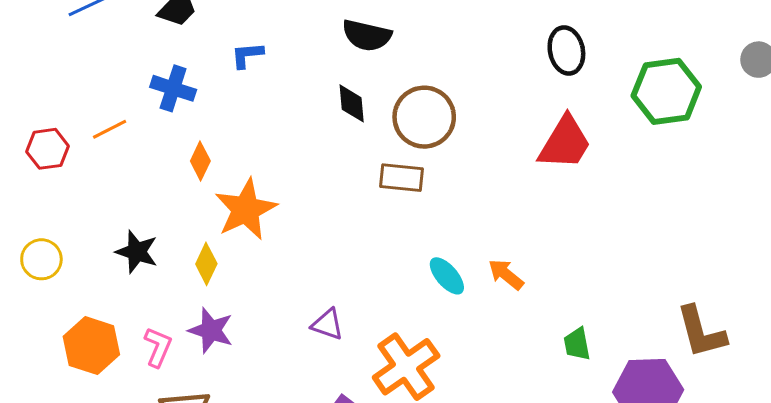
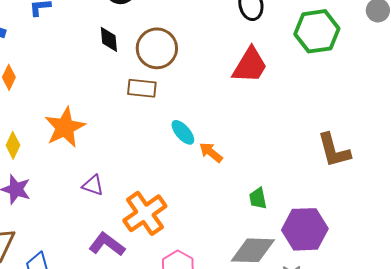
orange star: (246, 209) -> (65, 127), moved
cyan ellipse: (447, 276) -> (183, 132), moved
brown L-shape: (701, 332) -> (334, 150), moved

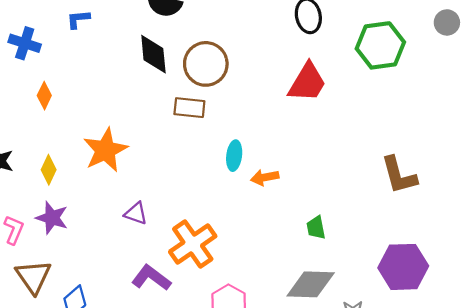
black diamond: (109, 39) -> (153, 54), size x1.4
cyan ellipse: (183, 132) -> (234, 156), turned 48
orange arrow: (211, 152) -> (265, 177), turned -50
purple hexagon: (305, 229) -> (403, 267), moved

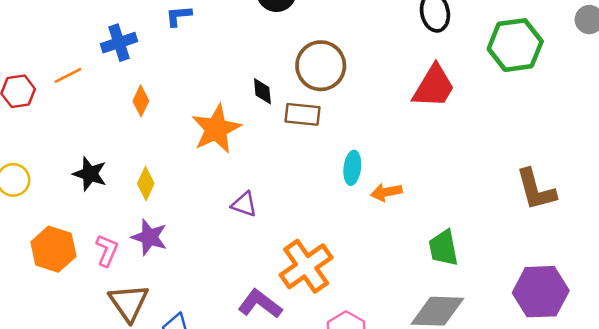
blue cross: (25, 43) -> (119, 43), turned -36
black diamond: (153, 54) -> (262, 91), moved, size x0.6
orange star: (105, 150) -> (216, 129), moved
purple triangle: (136, 213) -> (244, 204), moved
green trapezoid: (316, 228) -> (443, 248), size x1.4

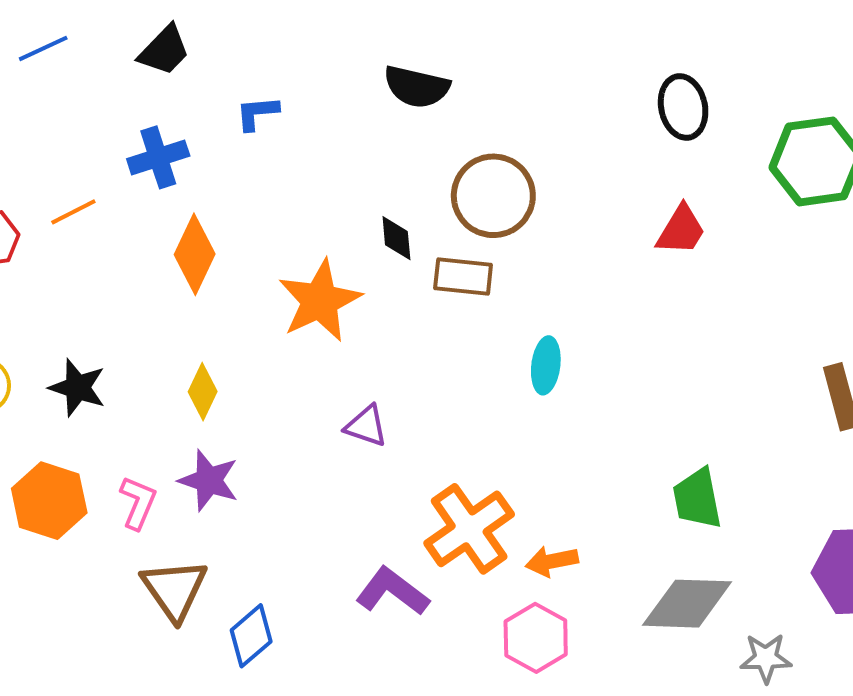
red trapezoid: (434, 86) -> (681, 230), size x0.7
orange diamond: (141, 101) -> (195, 254), size x1.5
black star: (90, 174) -> (77, 388), moved
orange arrow: (386, 192) -> (552, 561), moved

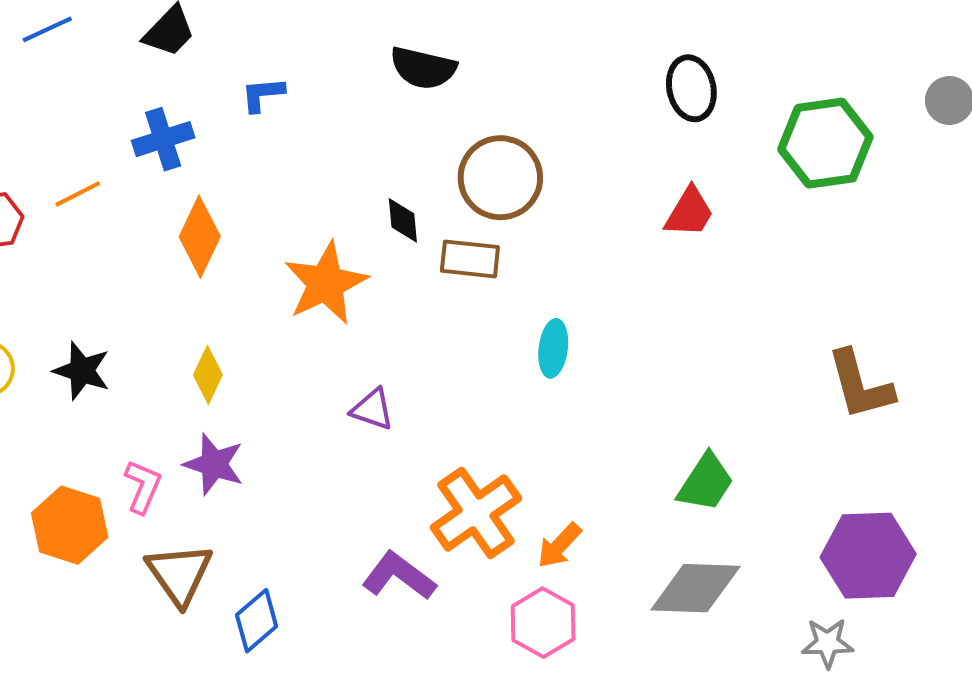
green trapezoid: (697, 499) -> (706, 482), turned -136
orange hexagon: (49, 501) -> (70, 525), moved
orange arrow: (552, 561) -> (559, 545), turned -36
gray star: (766, 658) -> (828, 643), moved

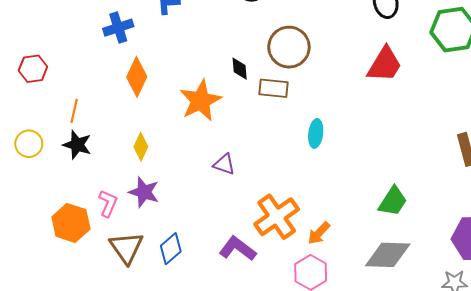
orange line: (78, 194) -> (74, 111), moved, turned -50
red trapezoid: (689, 212) -> (385, 65), size x1.4
blue diamond: (257, 621) -> (171, 249), moved

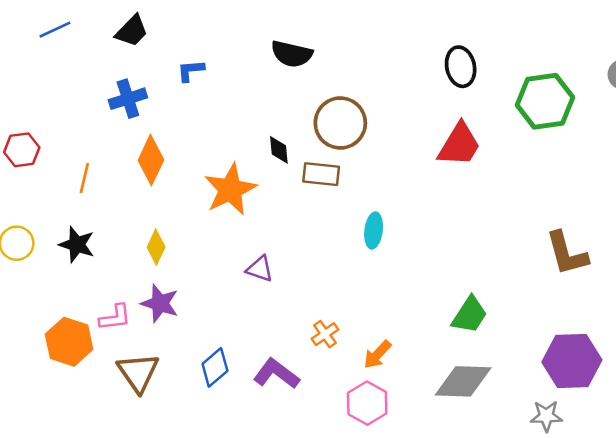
orange line: (74, 111) -> (84, 178), moved
pink L-shape: (108, 203) -> (115, 317), turned 60
orange cross: (277, 217) -> (325, 334), size x0.5
blue diamond: (171, 249) -> (215, 367), moved

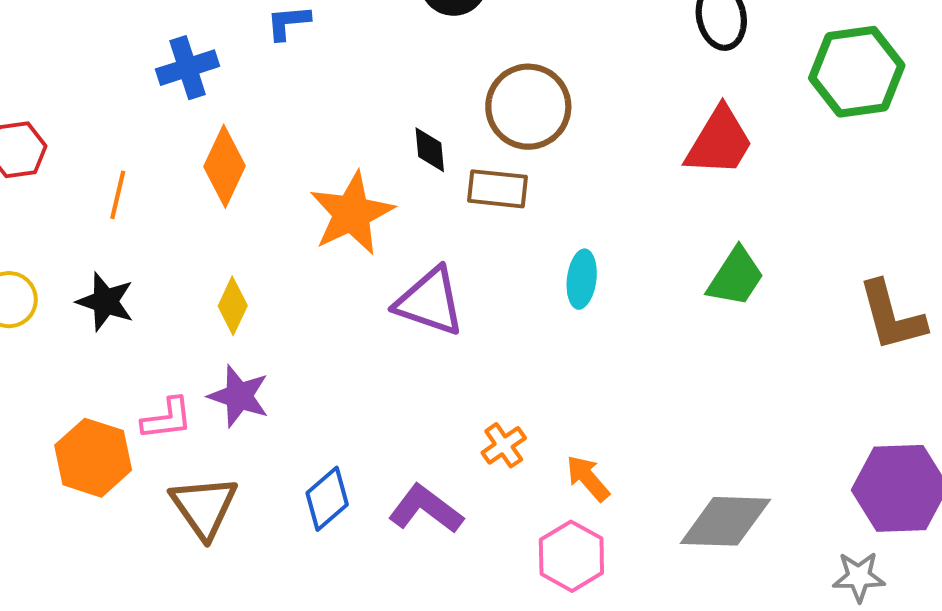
purple triangle: (260, 269) -> (430, 302), moved, size x1.6
green trapezoid: (470, 315) -> (736, 277), moved
orange arrow: (377, 355) -> (588, 478), turned 96

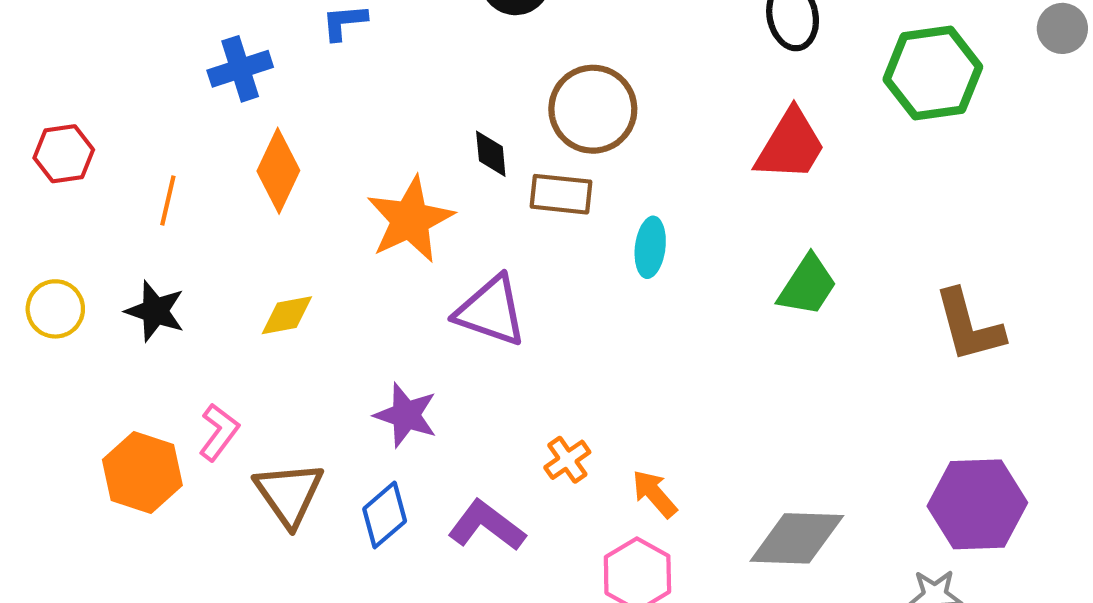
cyan ellipse: (582, 279) -> (650, 247), moved
yellow diamond: (233, 306) -> (287, 315), turned 54
purple star: (239, 396) -> (406, 415), moved
pink L-shape: (167, 419) -> (219, 432), turned -46
brown triangle: (204, 507) -> (289, 494), moved

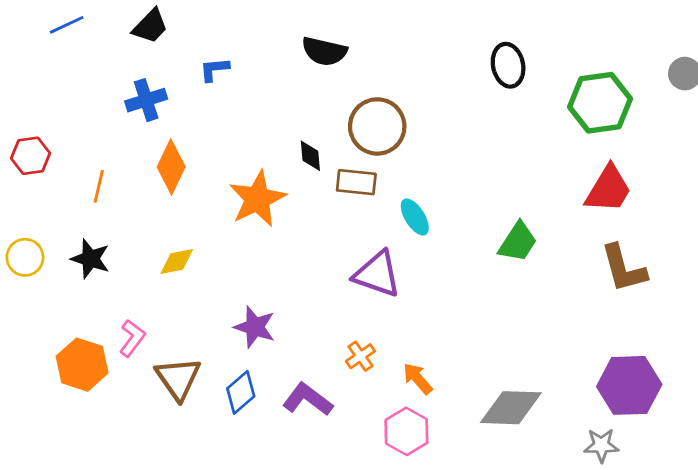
red trapezoid: (790, 145) -> (608, 189), moved
cyan ellipse: (650, 247) -> (415, 217), turned -39
purple triangle: (491, 311) -> (377, 274), moved

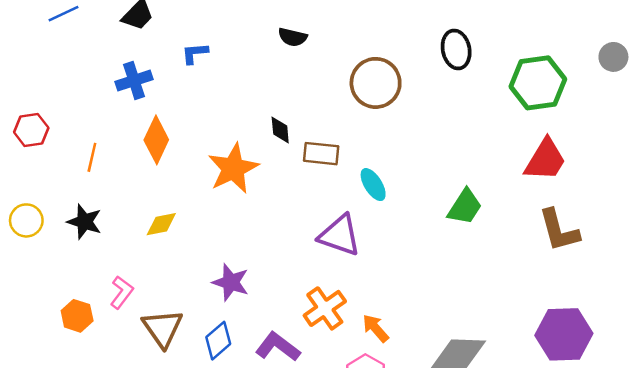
black semicircle: (324, 51) -> (293, 37), size x0.7
brown circle: (377, 126) -> (376, 83), moved
orange cross: (360, 356) -> (325, 308), size x1.6
orange hexagon: (82, 365) -> (77, 316), size x0.7

